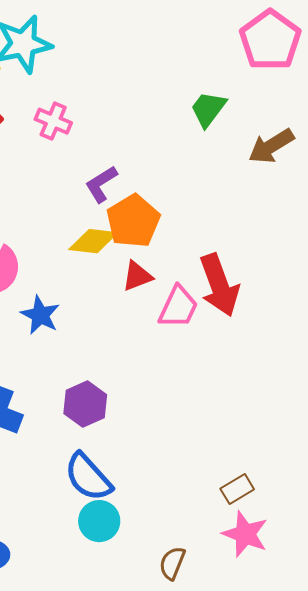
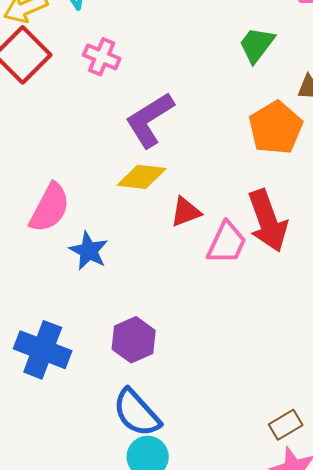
purple L-shape: (101, 184) -> (150, 120), size x1.5
orange pentagon: (133, 221) -> (276, 128), moved

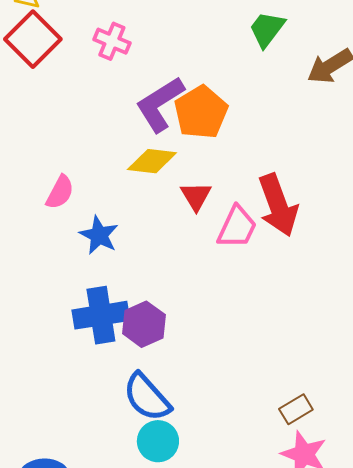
orange pentagon: (276, 128) -> (201, 112), moved
pink semicircle: (50, 208) -> (60, 192), size x0.7
red triangle: (186, 212) -> (196, 196), turned -40
blue cross: (43, 350) -> (101, 315), moved, turned -30

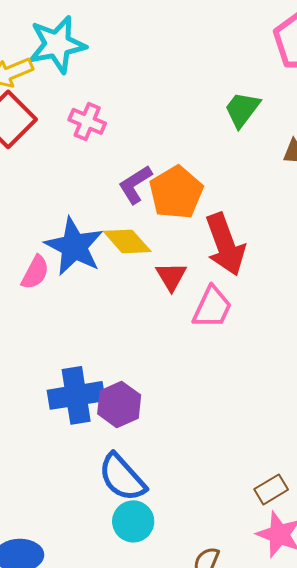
purple L-shape: (160, 104) -> (135, 184), size x0.7
yellow diamond: (152, 161) -> (127, 241), turned 42
red arrow: (278, 205) -> (225, 244), moved
blue star: (99, 235) -> (74, 246), moved, size x1.5

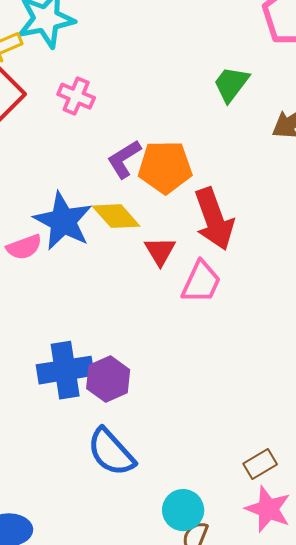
orange pentagon: (176, 192) -> (165, 167), turned 30
pink semicircle: (35, 272) -> (24, 247), turned 42
cyan circle: (133, 521) -> (183, 510), moved

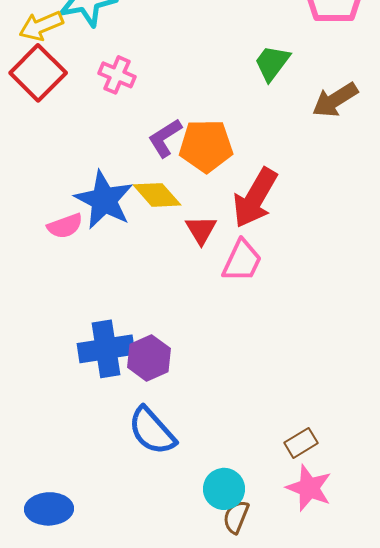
red arrow: (214, 219) -> (255, 198), turned 50

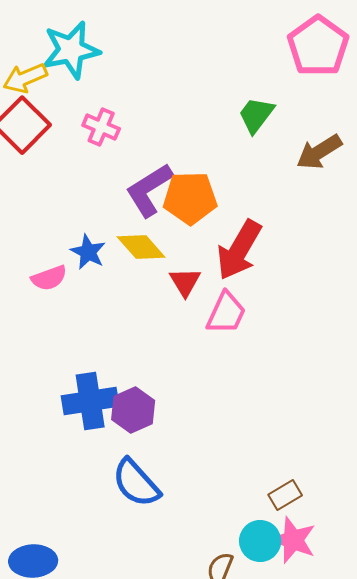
purple L-shape: (165, 138) -> (149, 190), size x1.4
blue star: (104, 200) -> (88, 252), size x0.6
cyan circle: (224, 489) -> (260, 541), moved

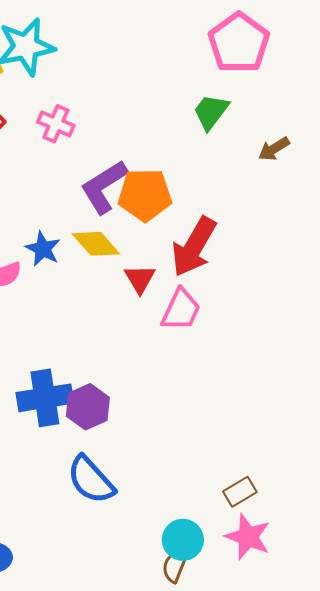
pink pentagon: (318, 46) -> (239, 43), moved
brown arrow: (319, 152) -> (274, 149), size x0.7
cyan circle: (260, 541) -> (183, 540), moved

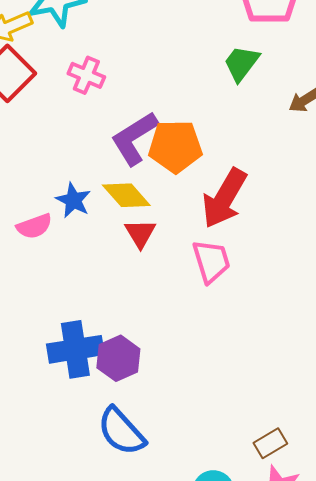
red triangle: (140, 279) -> (140, 233), moved
pink trapezoid: (181, 310) -> (211, 261), turned -42

